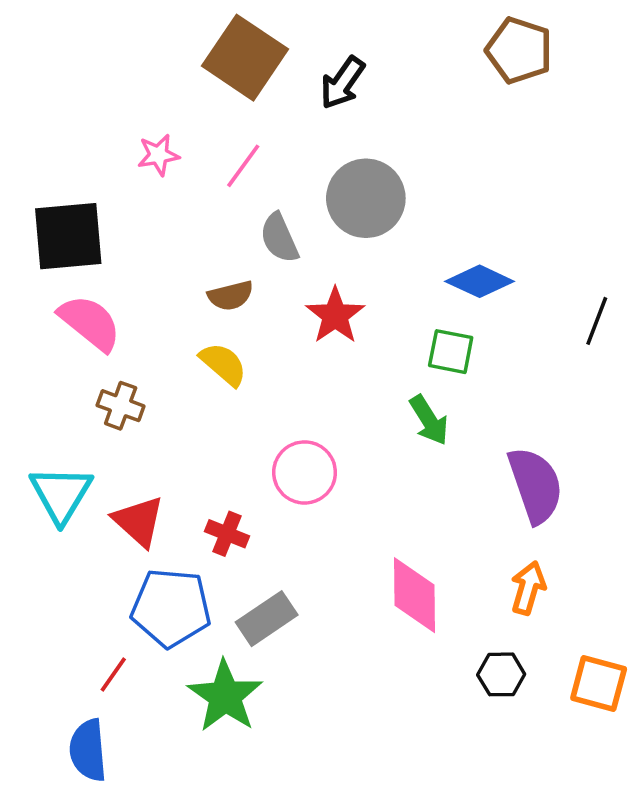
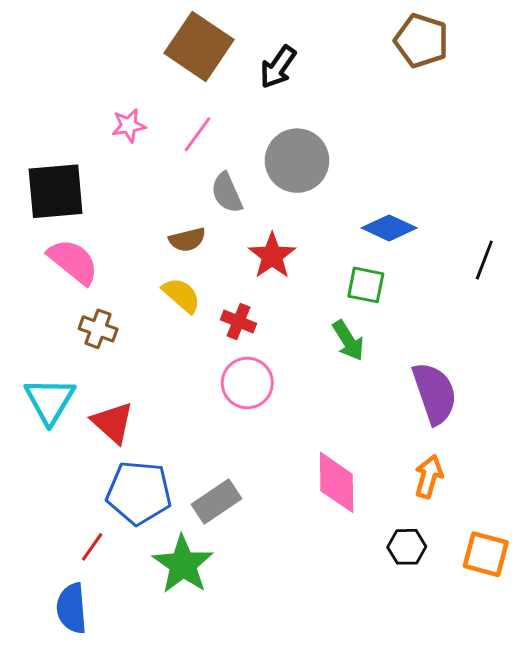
red cross: (227, 534) -> (238, 322), moved

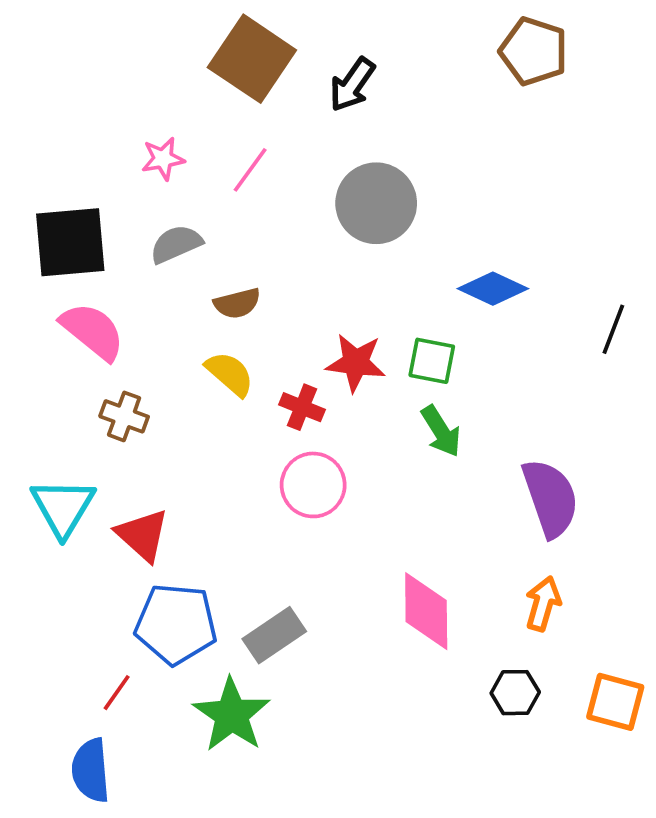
gray semicircle: (227, 193) -> (176, 244), moved, turned 90
red star: (272, 256) -> (356, 363), moved, turned -30
green square: (366, 285) -> (432, 361), moved

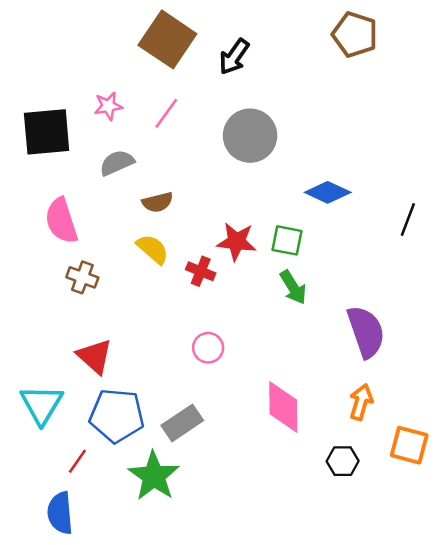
black square: (70, 242) -> (47, 132), moved
pink semicircle: (93, 331) -> (61, 221), turned -147
pink circle: (313, 485) -> (208, 348), moved, size x0.7
cyan triangle: (63, 507) -> (42, 404), moved
orange square: (615, 702) -> (409, 445), moved

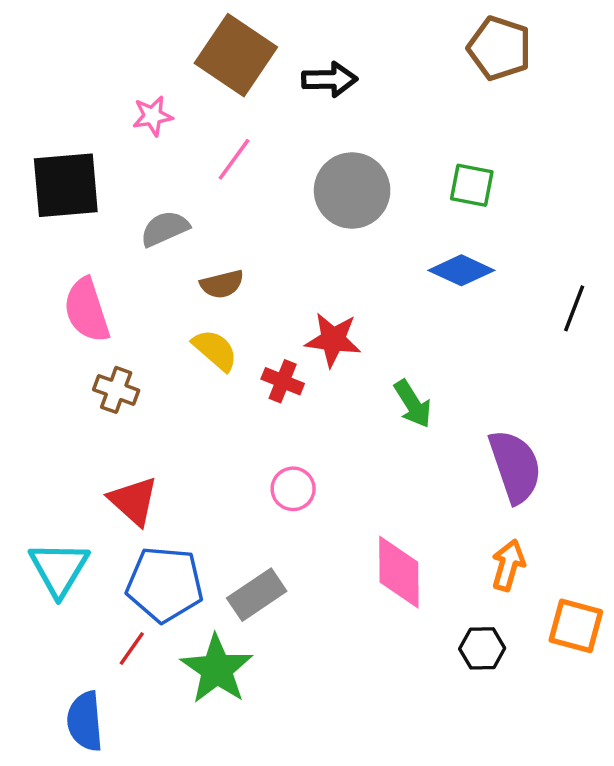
black arrow: (234, 57) -> (330, 79), turned -126
pink star: (108, 106) -> (153, 116), moved
green square: (287, 240) -> (472, 185), moved
red line: (77, 461) -> (132, 648), moved

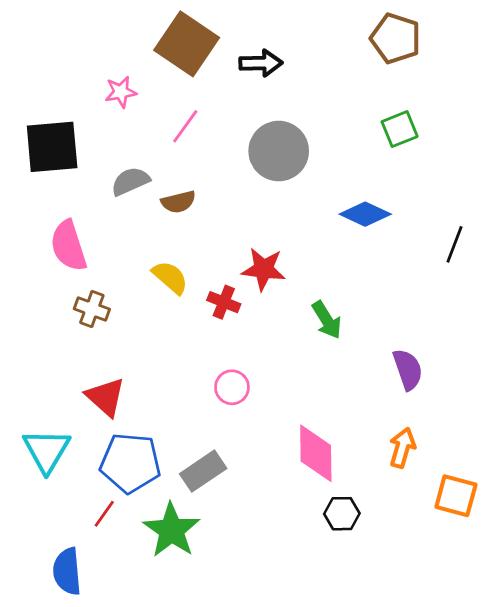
green square: (472, 185) -> (400, 129), moved, turned -33
brown semicircle: (222, 284) -> (178, 202), moved
purple semicircle: (515, 466) -> (408, 369), size x0.7
black hexagon: (482, 648) -> (342, 514), moved

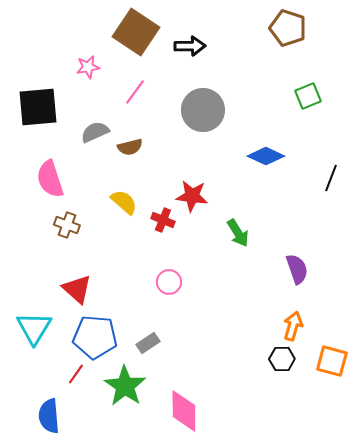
green square: (400, 129) -> (308, 96), moved
pink diamond: (316, 453) -> (184, 411), moved
gray rectangle: (203, 471) -> (148, 343), size x0.7
black hexagon: (342, 514) -> (282, 359), moved

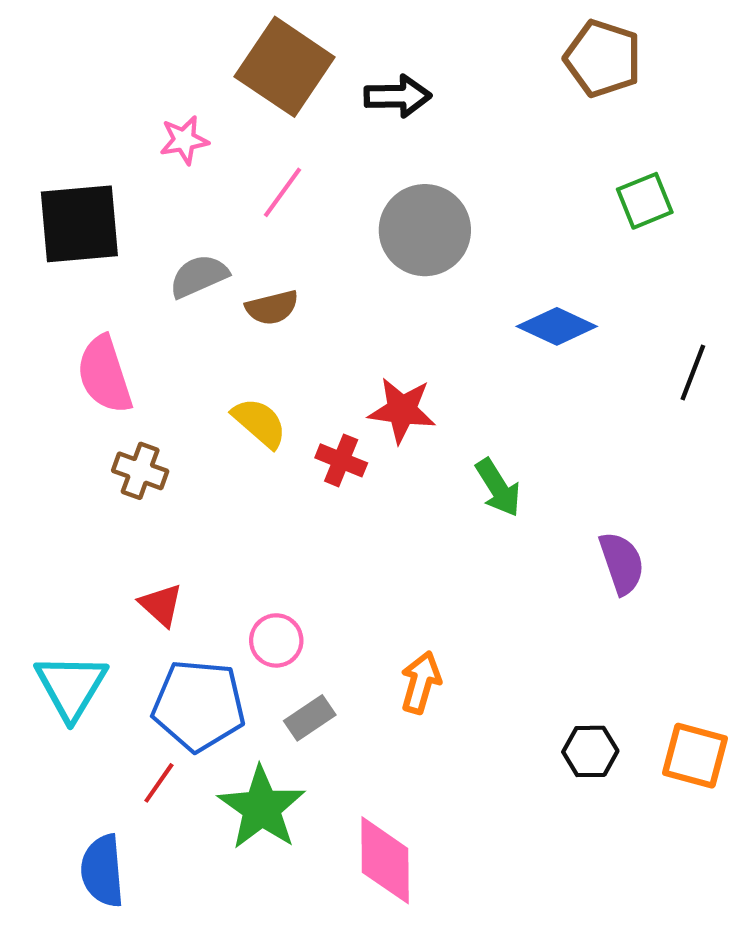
pink circle: (169, 282) -> (276, 640), moved
red triangle: (77, 289) -> (161, 605), size x0.7
orange arrow: (293, 326) -> (421, 682), moved

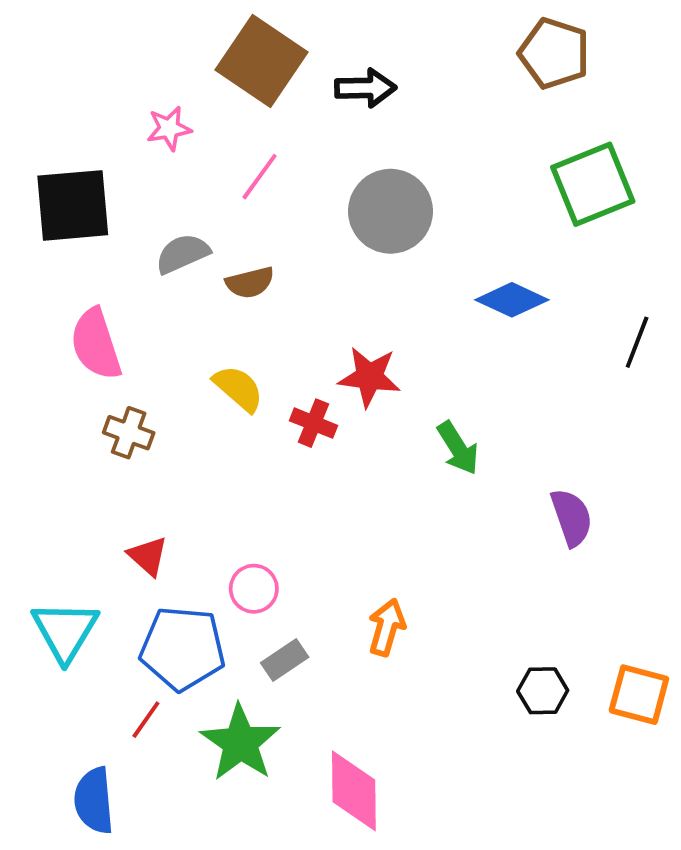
green square: (645, 201) -> (593, 184), size x1.6

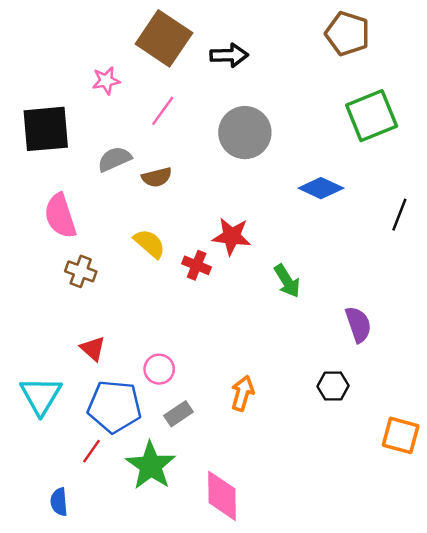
black hexagon: (543, 691) -> (333, 386), moved
blue semicircle: (94, 801) -> (59, 502), size x0.7

